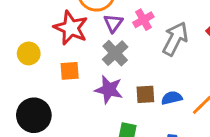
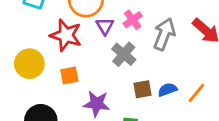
yellow circle: (29, 53) -> (29, 64), size x1.4
gray cross: (115, 53) -> (124, 54), moved
purple star: (109, 89) -> (97, 104), moved

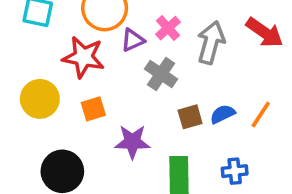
purple triangle: (105, 26) -> (133, 40), turned 42

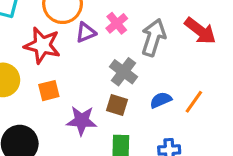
gray cross: (161, 74) -> (123, 72), moved
brown square: (190, 117) -> (117, 105), moved, turned 30

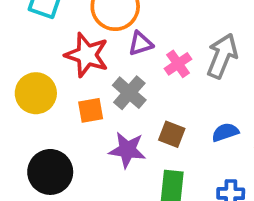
pink cross: (117, 23) -> (178, 64), moved
gray cross: (123, 72) -> (129, 93), moved

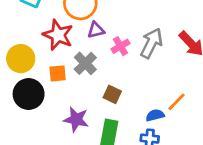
blue semicircle: (225, 132) -> (155, 115), moved
purple star: (127, 150) -> (76, 119), moved
black circle: (50, 172) -> (29, 94), moved

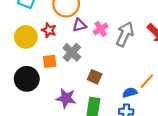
red star: (58, 35) -> (49, 30), size x0.6
pink cross: (120, 46) -> (101, 29), moved
yellow circle: (21, 59) -> (26, 37), moved

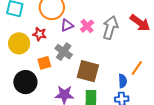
brown square: (95, 77) -> (88, 71), size x1.6
blue semicircle: (130, 93) -> (123, 81), turned 112

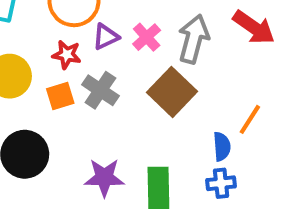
red star: (39, 34) -> (67, 55), moved
orange square: (44, 63) -> (60, 96), moved
brown square: (88, 71) -> (172, 92), moved, turned 30

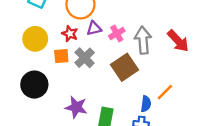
gray arrow: (194, 39) -> (143, 40), turned -32

